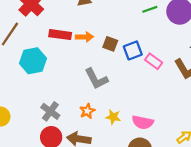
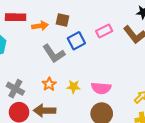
orange arrow: (84, 37) -> (40, 26), moved
blue square: (133, 50) -> (76, 41), moved
pink rectangle: (154, 61) -> (104, 31), turned -56

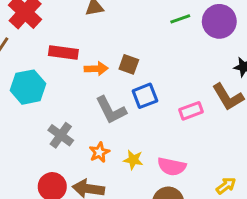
pink rectangle: (104, 31) -> (191, 111), moved
gray cross: (15, 89) -> (61, 135), moved

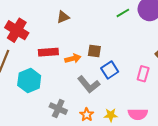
pink rectangle: (191, 111) -> (143, 74), turned -42

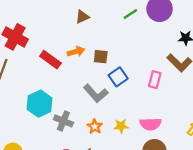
brown triangle: (63, 17) -> (82, 17), moved
red rectangle: (48, 52) -> (50, 60), turned 42
orange arrow: (73, 58) -> (76, 52), moved
cyan hexagon: (29, 80) -> (40, 104), moved

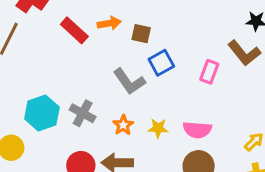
cyan hexagon: (40, 104) -> (42, 113), moved

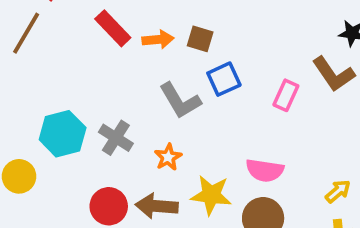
orange arrow: (109, 23) -> (158, 39), moved
yellow star: (158, 128) -> (211, 195), moved, size x1.5

